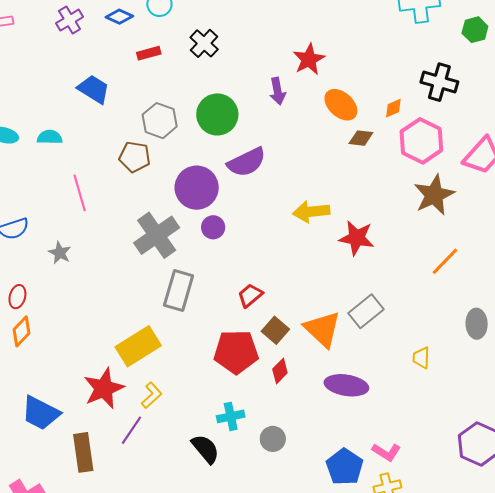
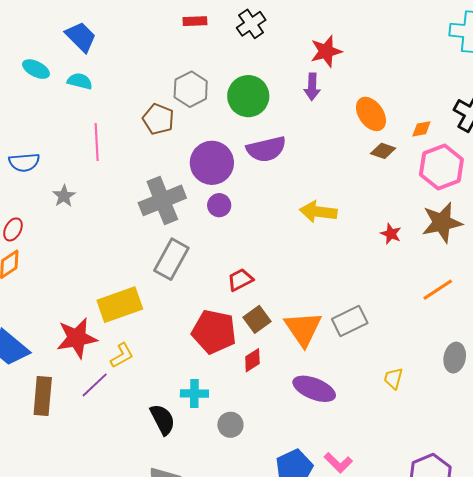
red star: (309, 59) -> (326, 51), moved
blue trapezoid: (94, 89) -> (81, 37), moved
red star: (357, 238) -> (391, 234), moved, size x0.6

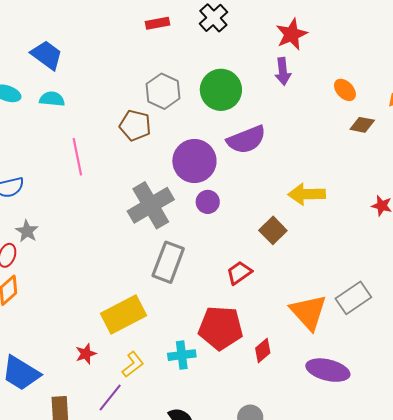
orange ellipse: (371, 114) -> (345, 90), size x0.7
gray star: (64, 196) -> (27, 231), moved
brown square: (257, 319) -> (273, 230), moved
red star: (77, 338) -> (86, 354), size x0.5
cyan cross: (194, 394) -> (182, 355), moved

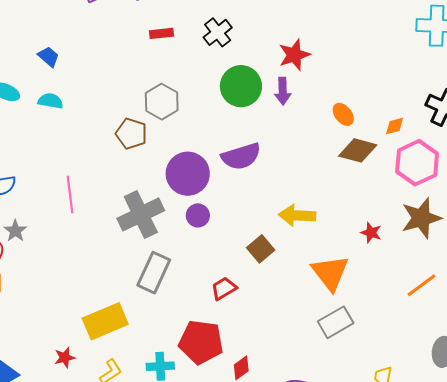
blue trapezoid: (47, 55) -> (49, 57), size x0.7
green circle: (221, 90) -> (241, 86), moved
brown diamond: (362, 125) -> (358, 150), size x1.5
pink line: (77, 157) -> (70, 194), moved
orange triangle: (309, 312) -> (330, 273), moved

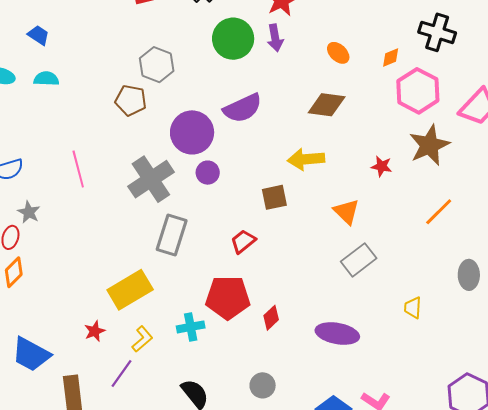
brown diamond: (358, 150) -> (327, 105), moved
brown square: (261, 249) -> (274, 197), turned 36
orange triangle: (330, 273) -> (346, 212), size x0.7

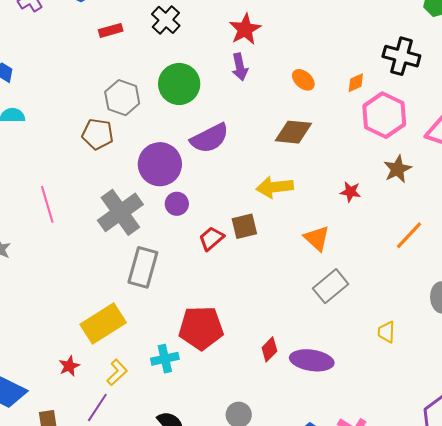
green circle: (233, 39) -> (179, 84), moved
brown star: (429, 145) -> (397, 169), size x0.7
red trapezoid: (243, 241) -> (211, 239), moved
red diamond: (271, 318) -> (269, 349), moved

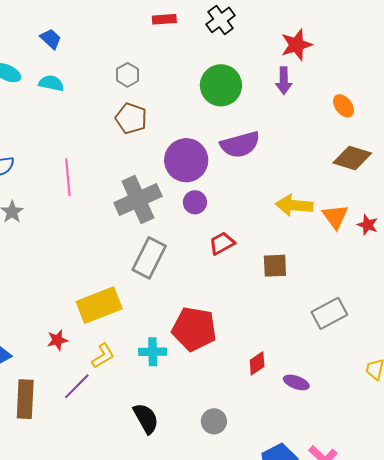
gray hexagon: (122, 98) -> (128, 75), moved, size x0.7
brown diamond: (293, 132) -> (352, 158), moved
brown square: (244, 226) -> (275, 266), moved
orange triangle: (317, 238) -> (335, 217), moved
purple ellipse: (312, 360) -> (296, 382), size x0.6

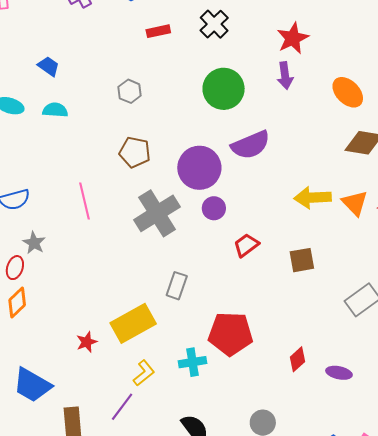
orange ellipse: (343, 106) -> (348, 92), size x1.4
brown pentagon: (131, 118) -> (135, 152), moved
gray rectangle: (149, 258) -> (177, 286), moved, size x0.7
red star: (57, 340) -> (87, 342), moved

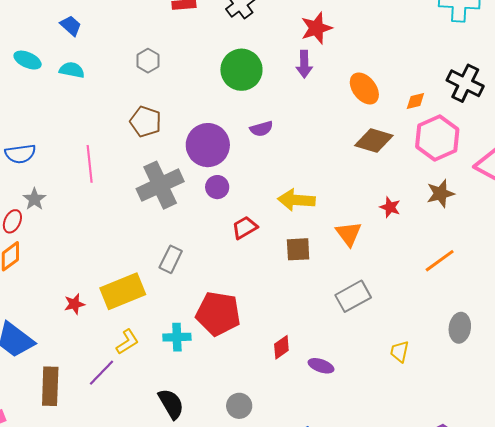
purple semicircle: (251, 145) -> (261, 129), size x0.6
yellow arrow: (313, 198) -> (296, 200), moved
orange triangle: (355, 203) -> (349, 234), moved

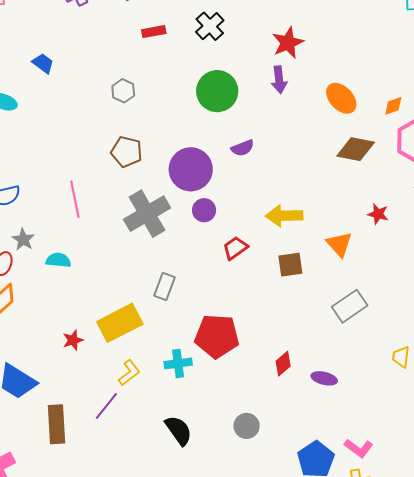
cyan semicircle: (72, 70) -> (58, 260), moved

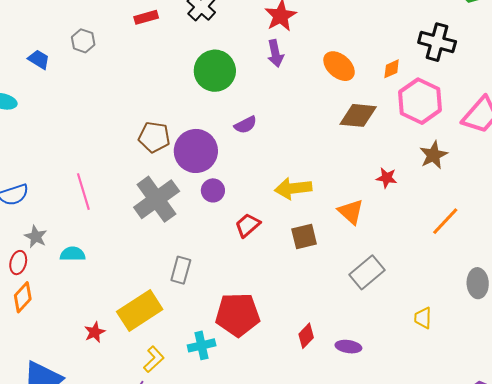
gray hexagon: (123, 91) -> (83, 41), moved
brown pentagon: (127, 152) -> (154, 137), moved

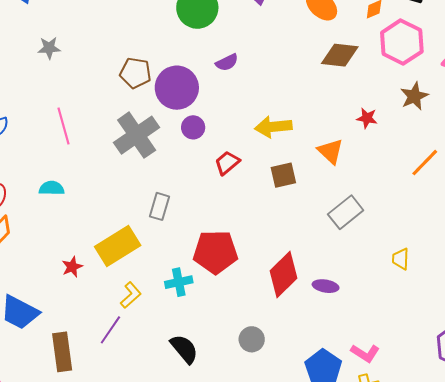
gray star: (36, 237) -> (49, 48), moved, turned -30
red diamond: (306, 336) -> (283, 274), size x1.8

